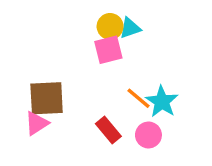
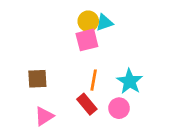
brown square: (47, 98) -> (37, 79), size x0.7
orange line: (138, 98) -> (94, 80), moved, turned 60
pink triangle: (37, 123) -> (44, 116), moved

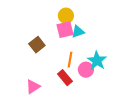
cyan triangle: (104, 23) -> (78, 32), moved
brown square: (37, 79) -> (37, 45), moved, turned -35
pink circle: (119, 108) -> (86, 70), moved

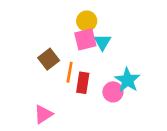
cyan triangle: (78, 32) -> (102, 42), turned -40
orange line: (70, 60) -> (70, 72), moved
red rectangle: (65, 78) -> (83, 83), moved, turned 49

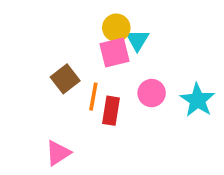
cyan triangle: (102, 42) -> (137, 40), moved
cyan star: (127, 80) -> (198, 100), moved
pink circle: (113, 92) -> (152, 93), moved

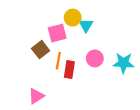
pink square: (115, 52) -> (57, 33), moved
cyan star: (198, 100) -> (124, 63), turned -30

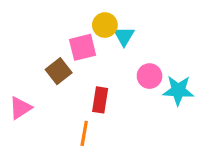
pink circle: (95, 58) -> (150, 76), moved
orange line: (58, 61) -> (84, 133), moved
pink triangle: (36, 96) -> (20, 108), moved

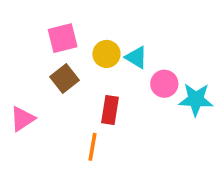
yellow circle: (105, 25) -> (106, 54), moved
cyan triangle: (124, 36) -> (136, 57), moved, turned -30
pink square: (83, 47) -> (63, 38), moved

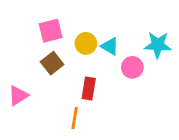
cyan star: (196, 99) -> (158, 45), moved

